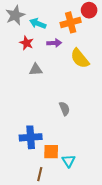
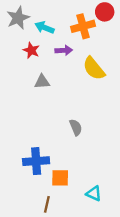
cyan triangle: (69, 161) -> (94, 194), moved, turned -32

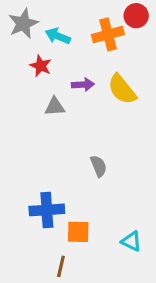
purple arrow: (64, 50) -> (83, 85), moved
cyan triangle: (94, 194) -> (131, 241), moved

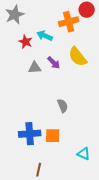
cyan arrow: (58, 36) -> (45, 36), moved
purple arrow: (83, 85) -> (54, 63), moved, turned 48
orange square: (78, 232) -> (53, 136), moved

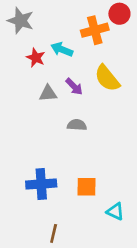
gray star: (15, 15) -> (21, 21), turned -30
gray semicircle: (63, 106) -> (77, 125), moved, turned -64
orange square: (53, 136) -> (87, 187), moved

